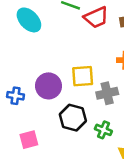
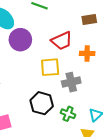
red trapezoid: (96, 17) -> (62, 41), moved
purple circle: (48, 86) -> (20, 40), moved

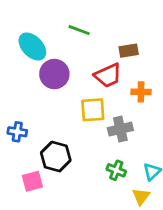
brown rectangle: (89, 20) -> (129, 51), moved
black hexagon: (42, 103) -> (56, 157), moved

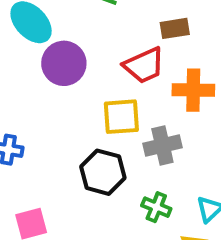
orange cross: (141, 92) -> (193, 90), size x1.4
black hexagon: (56, 157) -> (103, 172), moved

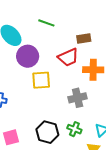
yellow square: (121, 117) -> (41, 80), moved
black hexagon: (103, 172) -> (47, 132), moved

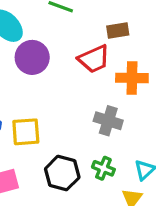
yellow square: (41, 80) -> (26, 132), moved
gray cross: (78, 98) -> (108, 121), turned 30

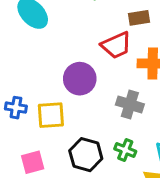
purple circle: (32, 57) -> (80, 79), moved

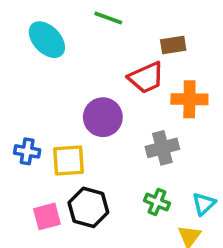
gray cross: (130, 104) -> (162, 148), turned -32
black hexagon: (86, 155) -> (88, 207), moved

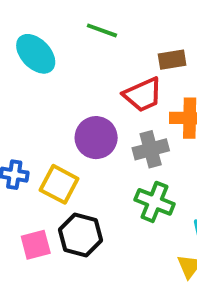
gray cross: (162, 148) -> (151, 149), moved
yellow square: (69, 160) -> (59, 184), turned 32
green cross: (157, 202) -> (155, 202), moved, size x1.4

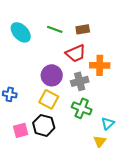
green line: (102, 30) -> (55, 29), moved
brown rectangle: (172, 60) -> (83, 29), moved
yellow square: (59, 184) -> (49, 99), moved

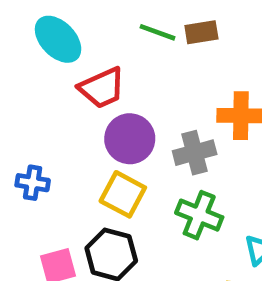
green line: (55, 29) -> (158, 32), moved
red trapezoid: (76, 53) -> (102, 88), moved

